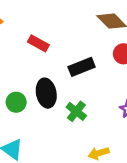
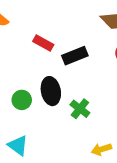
black rectangle: (82, 67) -> (75, 56), moved

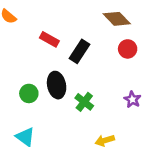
black rectangle: (75, 56) -> (79, 51), turned -35

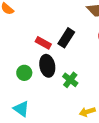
red rectangle: (49, 39) -> (43, 43), moved

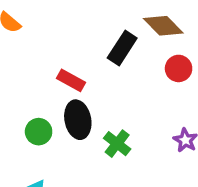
black rectangle: (66, 38) -> (122, 48), moved

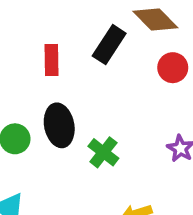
red rectangle: (71, 80) -> (52, 60), moved, turned 60

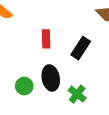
black rectangle: (109, 45) -> (81, 48), moved

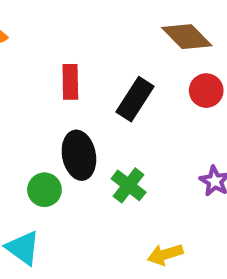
green circle: (24, 86) -> (44, 190), moved

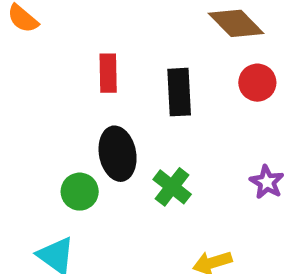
black rectangle: (135, 99) -> (179, 92), turned -36

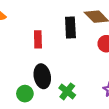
black rectangle: (179, 92) -> (70, 27), moved

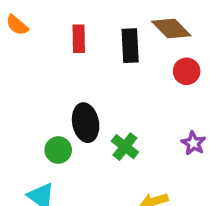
red rectangle: (38, 39) -> (79, 39), moved

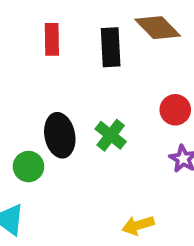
red circle: (187, 71) -> (175, 110), moved
green cross: (125, 147) -> (111, 135), moved

